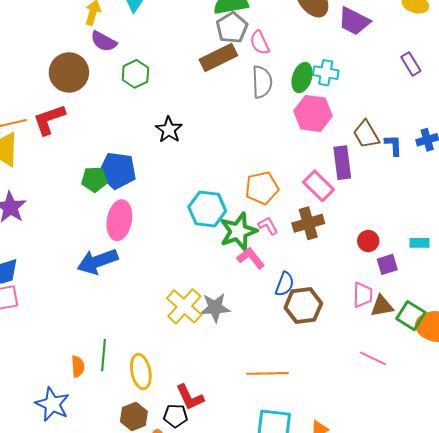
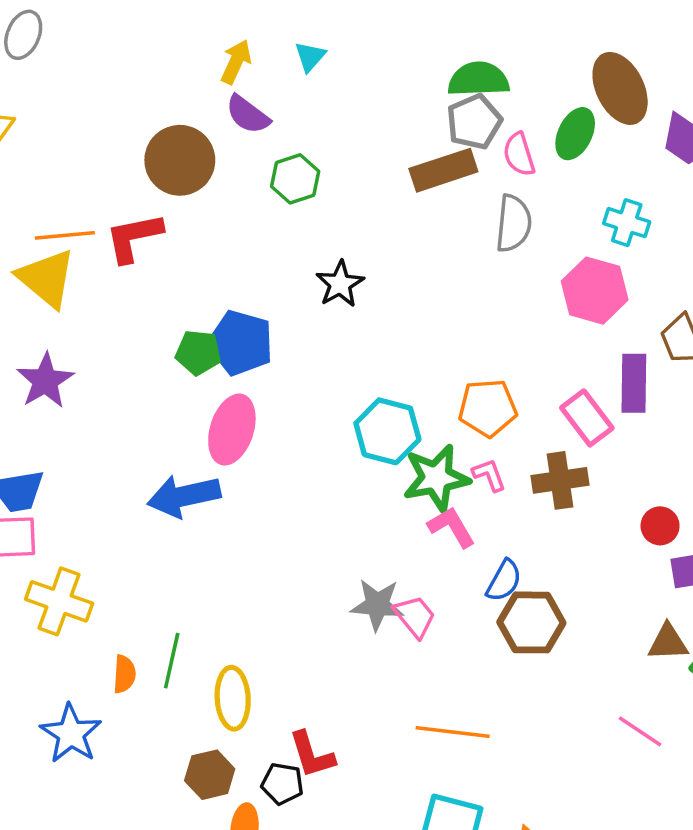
green ellipse: (302, 78) -> (575, 134), moved
pink trapezoid: (363, 295) -> (415, 616), moved, turned -48
yellow cross: (184, 306) -> (59, 601), moved, turned -30

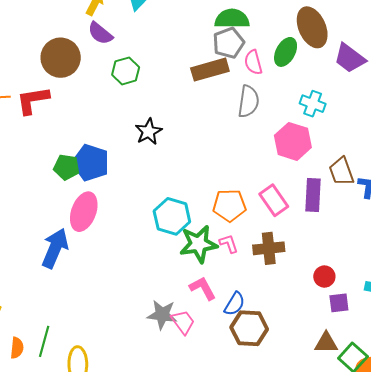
pink rectangle: (587, 418) -> (274, 200), moved
blue arrow: (184, 496) -> (55, 248), turned 123
pink L-shape: (452, 527) -> (203, 288), moved

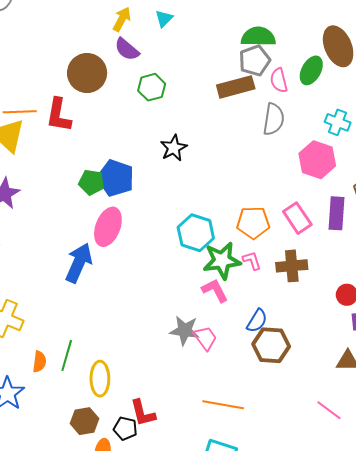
red L-shape: (33, 100) -> (59, 115), turned -72
pink L-shape: (203, 288) -> (215, 290), moved

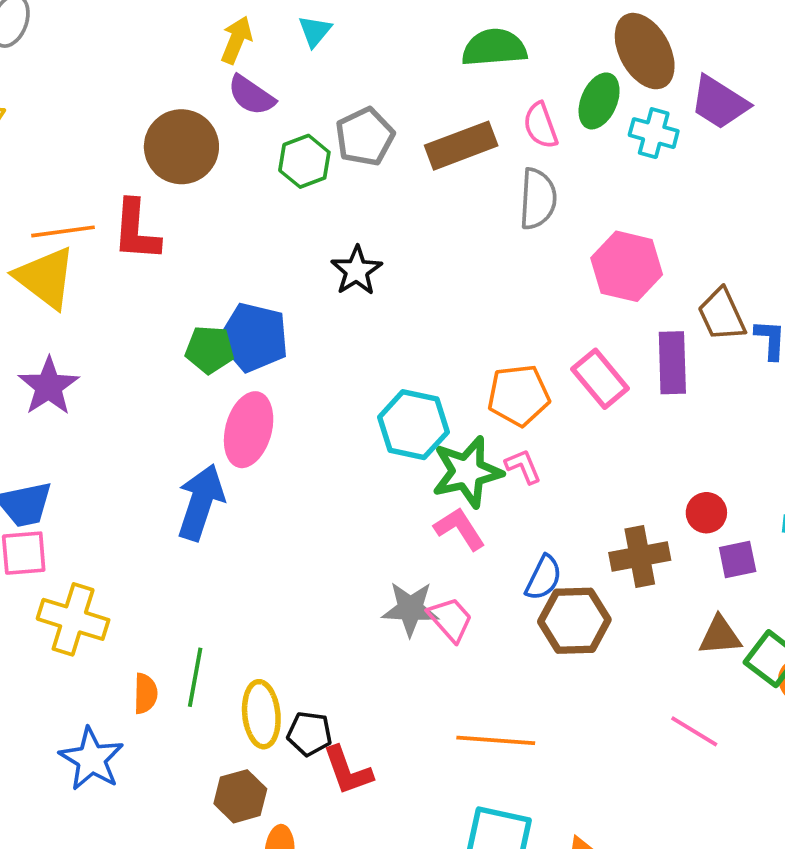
gray pentagon: (255, 61) -> (365, 137), moved
cyan cross: (338, 122) -> (654, 133), moved
brown cross: (292, 266) -> (640, 556), moved
black pentagon: (125, 428) -> (310, 734), moved

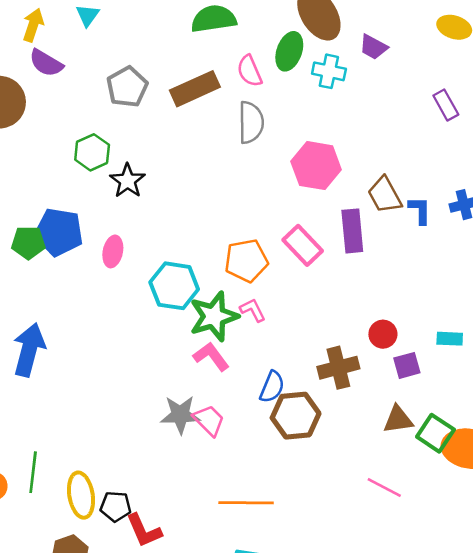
purple trapezoid: (719, 103) -> (373, 47), size x0.7
green hexagon: (304, 161) -> (92, 152), moved
pink ellipse: (249, 430) -> (113, 251), moved, size x0.6

